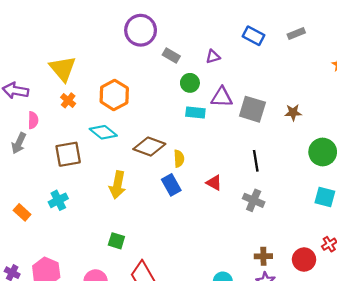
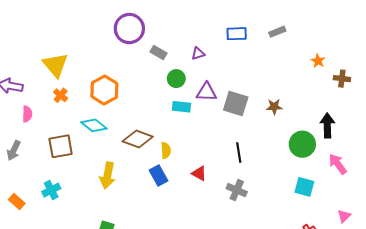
blue rectangle: (254, 36) -> (237, 34), turned -30
gray arrow: (19, 143) -> (14, 150), moved

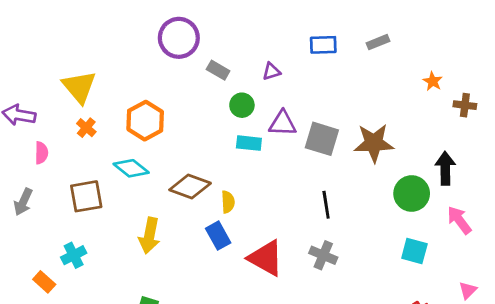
brown star: (274, 107) -> (374, 143), size x1.8
red triangle: (199, 173) -> (266, 258), moved, size x1.8
orange rectangle: (17, 202) -> (44, 282), moved

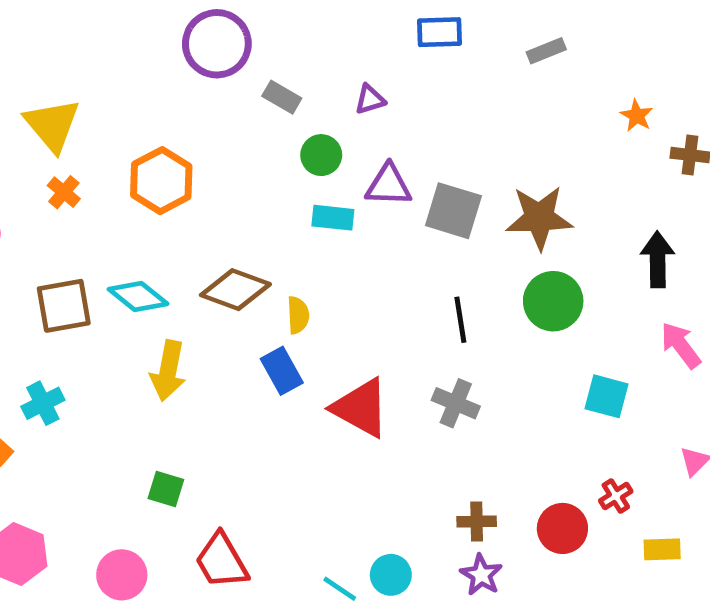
blue rectangle: (323, 45) -> (440, 32), moved
cyan diamond: (131, 168) -> (138, 297), moved
green circle: (412, 194) -> (553, 301), moved

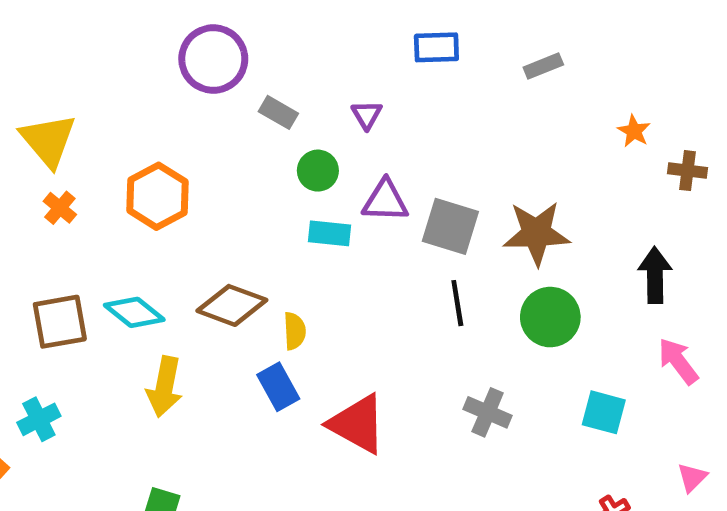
purple triangle: (370, 99) -> (367, 115), turned -44
black line: (460, 320) -> (457, 303), moved
gray cross: (456, 403) -> (488, 412), moved

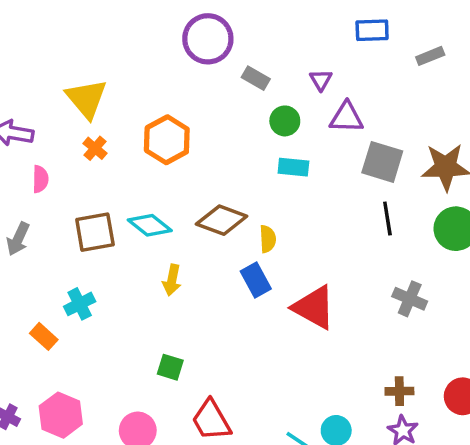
gray rectangle: (543, 66) -> (430, 56), moved
purple triangle: (385, 201) -> (346, 118), moved
yellow arrow: (164, 387) -> (172, 280), size x0.7

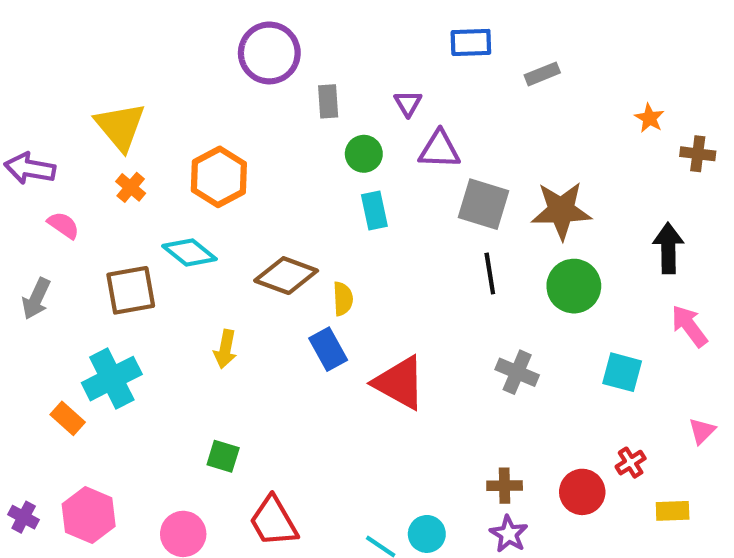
gray rectangle: (256, 78) -> (328, 101), turned 56
cyan rectangle: (293, 167) -> (374, 210), turned 72
pink semicircle: (40, 179) -> (63, 225), turned -56
cyan diamond: (150, 225) -> (189, 252), moved
cyan cross: (80, 304) -> (112, 379), size x1.5

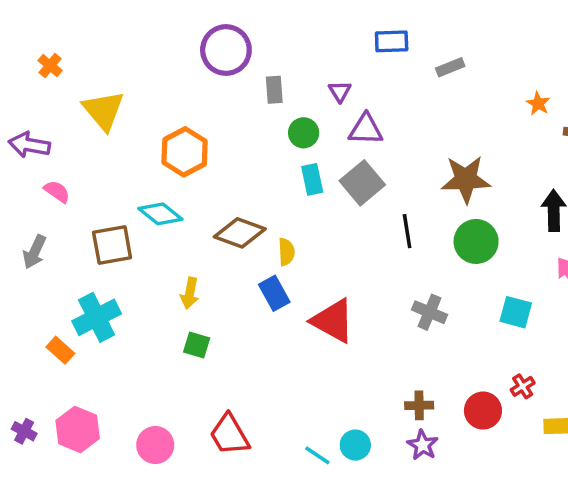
orange cross: (131, 187) -> (50, 66), moved
gray square: (484, 204) -> (362, 183), moved, turned 33
green square: (223, 456) -> (197, 345), moved

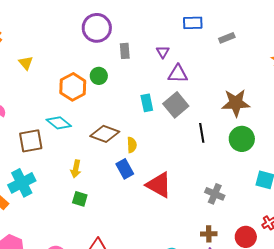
yellow triangle: (103, 110) -> (26, 63), size x0.6
green circle: (304, 133) -> (99, 76), moved
gray cross: (429, 312) -> (215, 194), moved

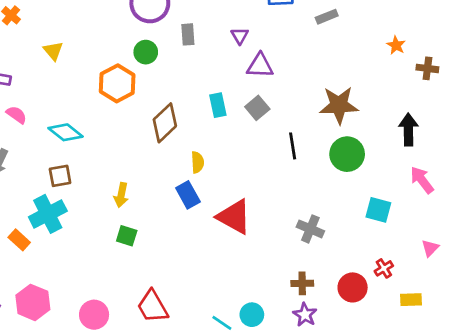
green circle: (99, 76) -> (146, 52), moved
gray square: (176, 105) -> (257, 108), size x0.7
cyan diamond: (59, 123) -> (65, 132), moved
brown diamond: (105, 134) -> (165, 123), moved, turned -64
brown square: (31, 141) -> (60, 176), moved, size x0.7

